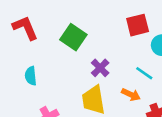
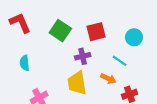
red square: (138, 25) -> (96, 32), moved
purple cross: (100, 68) -> (83, 56), turned 32

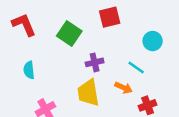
red square: (96, 32) -> (110, 17), moved

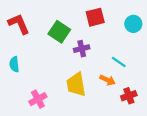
cyan circle: (153, 41) -> (133, 24), moved
purple cross: (95, 62) -> (82, 49), moved
cyan semicircle: (29, 70) -> (14, 64), moved

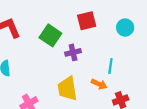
cyan line: (119, 62) -> (110, 66), turned 64

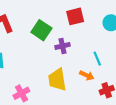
cyan line: (110, 66) -> (97, 59), turned -32

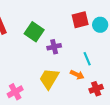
red square: (75, 16) -> (80, 20), moved
yellow trapezoid: (57, 80) -> (49, 79), turned 40

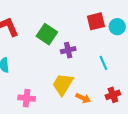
orange arrow: (77, 75) -> (83, 98), moved
pink cross: (15, 92) -> (27, 98), turned 35

